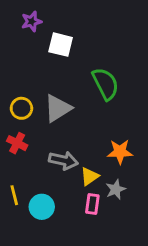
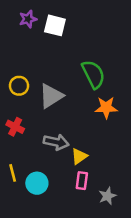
white square: (61, 45) -> (55, 25), moved
yellow circle: (21, 108) -> (19, 86), moved
orange star: (120, 152) -> (106, 108), moved
gray star: (116, 189) -> (107, 196), moved

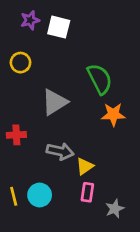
yellow circle: (19, 86) -> (20, 63), moved
red cross: (15, 127) -> (16, 135), turned -30
yellow line: (13, 173) -> (14, 196), moved

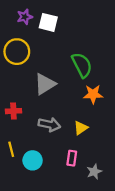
yellow circle: (20, 63) -> (17, 52), size x1.5
yellow triangle: (85, 166) -> (81, 128), moved
yellow line: (14, 196) -> (11, 149), moved

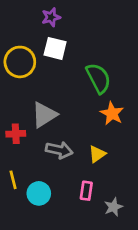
purple star: (25, 17) -> (51, 17), moved
white square: (48, 22) -> (55, 48), moved
gray triangle: (45, 84) -> (44, 115), moved
orange star: (93, 94) -> (112, 113), turned 30

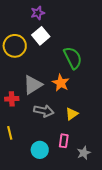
white square: (55, 48) -> (41, 36), turned 36
orange star: (112, 113) -> (61, 83), moved
cyan circle: (39, 193) -> (40, 150), moved

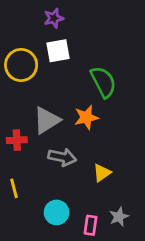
white square: (41, 36) -> (58, 51), turned 30
orange star: (61, 83) -> (86, 117), turned 30
yellow triangle: (72, 114) -> (102, 173), moved
pink rectangle: (64, 141) -> (91, 225), moved

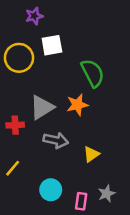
purple star: (54, 18) -> (34, 16), moved
yellow line: (14, 188) -> (13, 168), turned 54

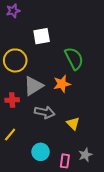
purple star: (34, 16) -> (13, 11), moved
yellow circle: (19, 58) -> (15, 60), moved
yellow triangle: (91, 154) -> (73, 123), turned -40

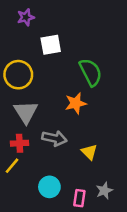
purple star: (13, 11) -> (26, 17), moved
gray triangle: (33, 86) -> (26, 112), moved, turned -30
red cross: (12, 100) -> (20, 143), moved

